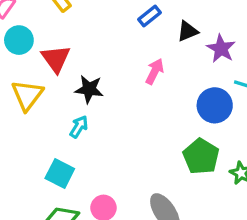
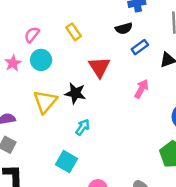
red triangle: (56, 59) -> (99, 67), moved
black star: (89, 89) -> (75, 93), moved

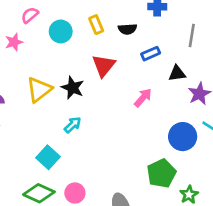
black semicircle: (124, 28) -> (127, 29), moved
yellow rectangle: (74, 32) -> (96, 25), moved
pink semicircle: (32, 35) -> (30, 15), moved
cyan circle: (41, 60) -> (61, 31), moved

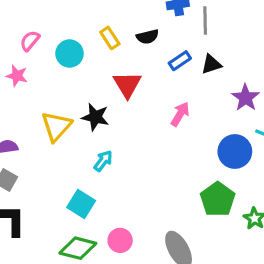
gray line: (192, 36) -> (205, 21), moved
pink star: (14, 42) -> (17, 76), turned -30
black triangle: (177, 73) -> (211, 64), moved

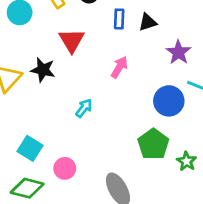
blue rectangle: (180, 61) -> (119, 19), turned -54
cyan arrow: (103, 161) -> (84, 108), moved
pink circle: (120, 240) -> (65, 168), moved

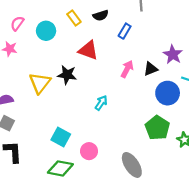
blue rectangle: (119, 19) -> (125, 31), turned 32
black triangle: (148, 22) -> (151, 69), moved
red triangle: (72, 40) -> (88, 50), turned -35

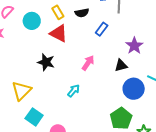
red triangle: (88, 50) -> (59, 33), moved
purple star: (173, 54) -> (134, 46), moved
pink arrow: (127, 69) -> (88, 63), moved
yellow triangle: (40, 83) -> (22, 91), moved

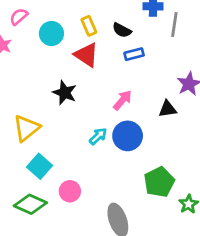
black semicircle: (82, 13) -> (122, 30), turned 32
blue rectangle: (102, 29) -> (134, 54), moved, turned 32
blue circle: (134, 89) -> (128, 136), moved

